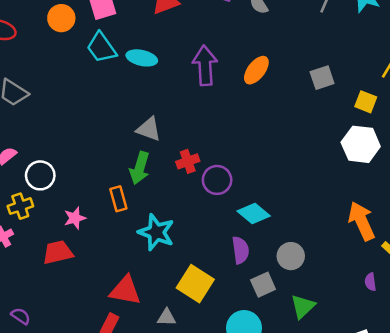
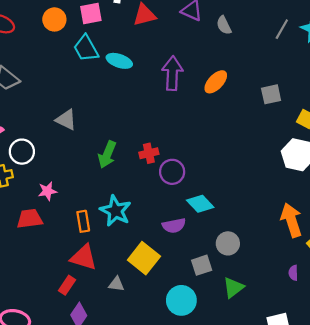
gray triangle: (149, 129) -> (66, 120), moved
orange rectangle: (118, 199) -> (83, 221), moved
purple semicircle: (241, 250) -> (174, 226), moved, turned 80

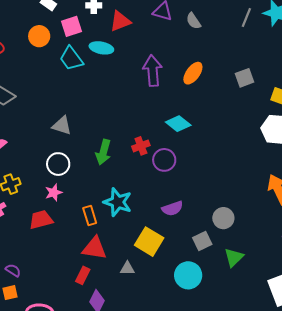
cyan ellipse: (119, 61) -> (101, 48), moved
white circle: (22, 152) -> (58, 164), moved
cyan diamond: (200, 204) -> (178, 124), moved

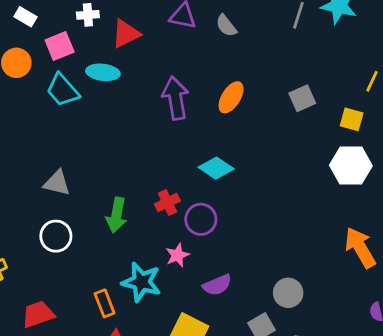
pink star: (54, 193) -> (177, 255), moved

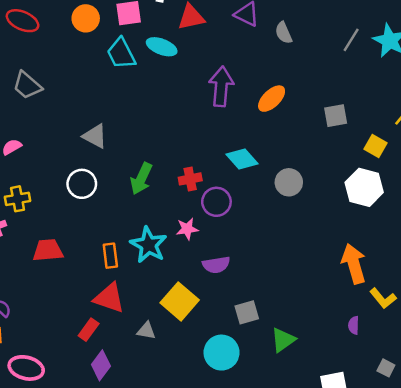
gray circle: (288, 293) -> (289, 182), moved

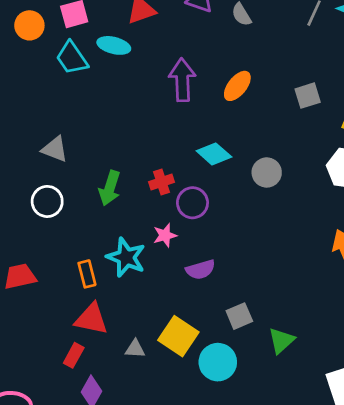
yellow square: (180, 301) -> (178, 336), moved

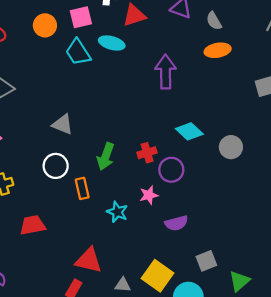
orange ellipse: (237, 86) -> (218, 50), moved, turned 40
cyan star: (126, 257) -> (117, 212), size x0.7
orange rectangle: (87, 274) -> (82, 188), moved

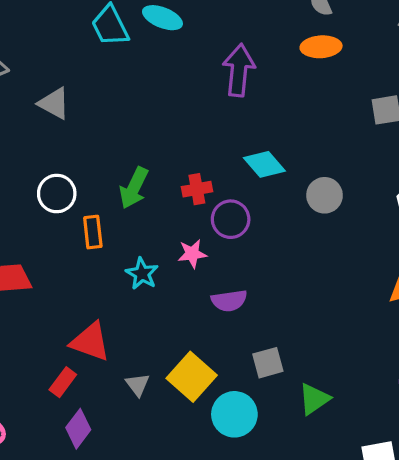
gray triangle: (63, 124) -> (54, 103), moved
gray triangle: (123, 285) -> (138, 385), turned 42

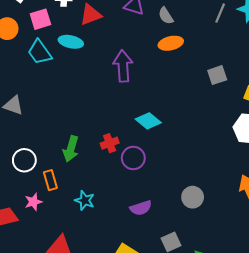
gray circle: (325, 195) -> (193, 197), moved
pink star: (192, 254) -> (33, 202), moved

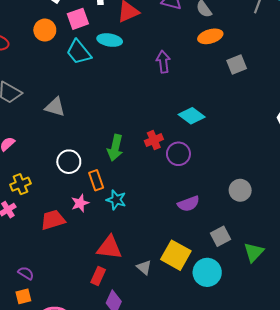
purple arrow: (123, 66) -> (163, 62), size x0.7
gray square: (217, 75) -> (237, 65), moved
cyan star: (85, 200) -> (116, 200), moved

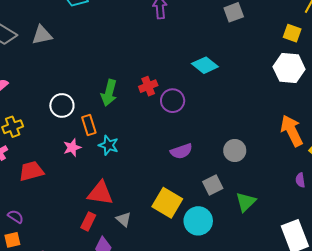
gray triangle: (55, 107) -> (42, 35), moved, turned -30
cyan diamond: (192, 116) -> (205, 65), moved
gray circle: (240, 190) -> (235, 151), moved
red trapezoid: (53, 220) -> (31, 171), moved
gray triangle: (144, 267) -> (124, 219), moved

